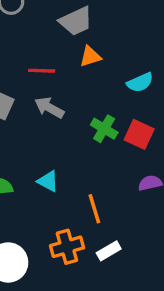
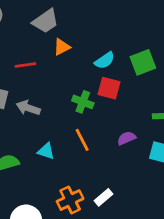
gray arrow: (49, 108) -> (28, 108), moved
red square: (139, 134) -> (109, 88), moved
orange line: (94, 209) -> (82, 140), moved

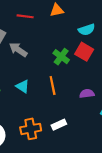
white rectangle: (104, 197) -> (59, 125), moved

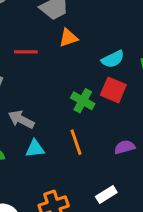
gray arrow: (18, 50) -> (21, 119), moved
cyan triangle: (23, 86) -> (35, 149), turned -32
white rectangle: (59, 125) -> (106, 194), moved

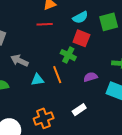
red line: (26, 52) -> (45, 24), moved
green cross: (83, 101) -> (68, 55), moved
cyan triangle: (35, 149) -> (38, 80), moved

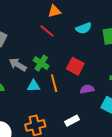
red line: (45, 24) -> (47, 31), turned 35
red square: (81, 38) -> (75, 66), moved
green cross: (68, 55) -> (41, 63), moved

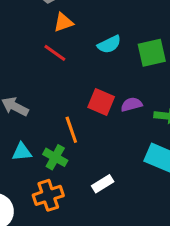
green cross: (41, 63) -> (55, 157), moved
cyan triangle: (34, 86) -> (22, 152), moved
purple semicircle: (87, 89) -> (131, 105), moved

